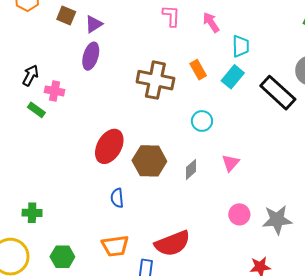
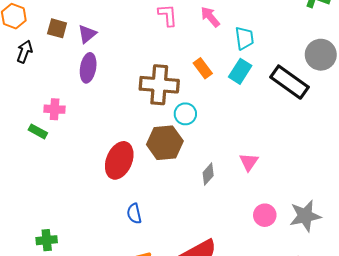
black arrow: (30, 75) -> (24, 52), moved
cyan circle: (202, 121) -> (185, 114), moved
brown hexagon: (149, 161) -> (165, 143), moved

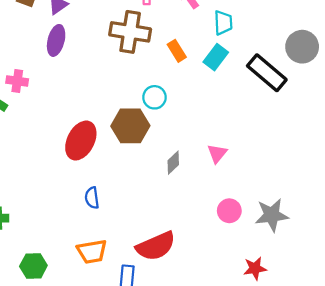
brown cross: (159, 85) -> (130, 32), moved

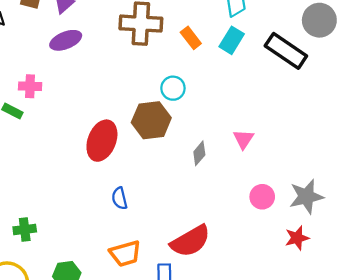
purple ellipse: (56, 40) -> (66, 40), turned 60
red star: (255, 268) -> (297, 238), moved

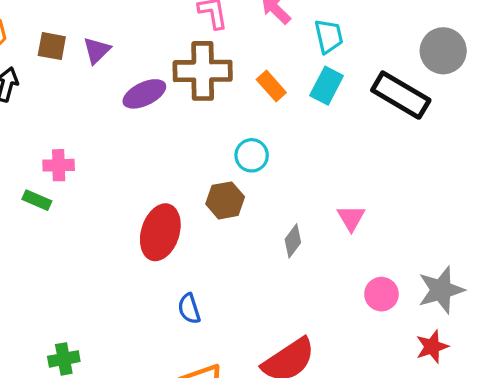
purple ellipse: (66, 40) -> (144, 94), moved
brown hexagon: (151, 120) -> (225, 200), size x0.7

